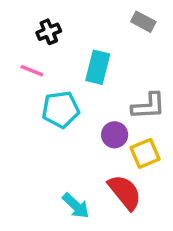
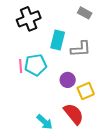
black cross: (49, 32) -> (29, 19), size x1.6
pink line: (32, 71) -> (21, 66), moved, turned 64
gray L-shape: (148, 106) -> (81, 49), moved

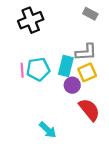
cyan rectangle: (58, 40) -> (66, 66), moved
yellow square: (86, 91) -> (87, 72), moved
red semicircle: (74, 114) -> (89, 110), moved

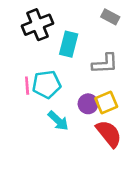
cyan rectangle: (66, 66) -> (69, 44), moved
yellow square: (87, 72) -> (106, 103), moved
cyan arrow: (48, 130) -> (58, 121), moved

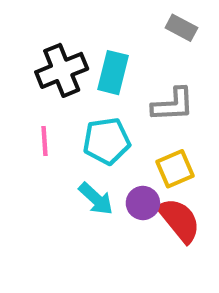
black cross: (37, 25) -> (62, 70), moved
cyan pentagon: (47, 84) -> (107, 141), moved
purple circle: (88, 104) -> (143, 203), moved

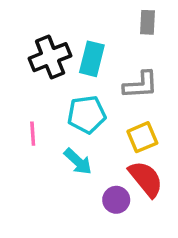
gray rectangle: (181, 28) -> (148, 22), turned 65
pink line: (45, 141) -> (33, 134), moved
purple circle: (143, 203) -> (116, 200), moved

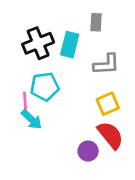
gray rectangle: (148, 22) -> (96, 22), moved
cyan pentagon: (87, 115) -> (45, 87), moved
cyan arrow: (78, 162) -> (32, 119), moved

